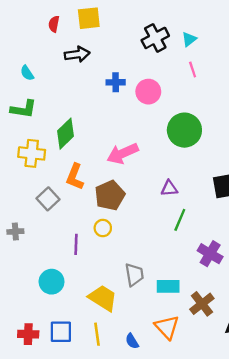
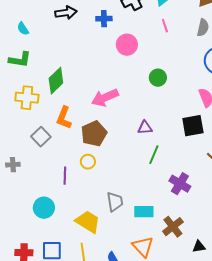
blue cross: (116, 82) -> (104, 19), moved
green circle: (184, 130) -> (158, 78), size x0.6

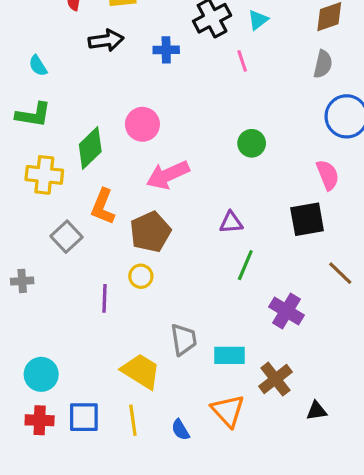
pink line: (165, 26) -> (242, 61), moved
pink circle: (127, 45) -> (142, 124), moved
cyan circle: (44, 208) -> (41, 374), moved

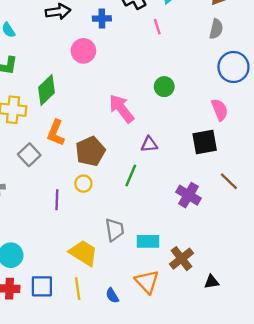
pink circle: (142, 124) -> (83, 51), moved
pink arrow: (168, 175) -> (122, 109), moved, turned 76
green line: (245, 265) -> (131, 176), moved
purple cross: (286, 311) -> (188, 195), moved

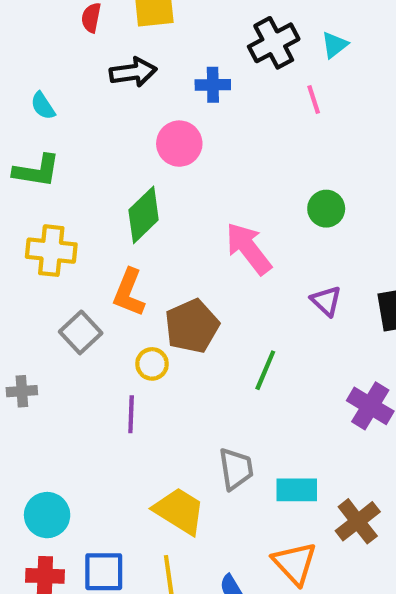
green diamond: (46, 90) -> (144, 215), moved
purple triangle: (149, 144) -> (326, 301), moved, turned 48
yellow circle: (83, 184) -> (152, 364), moved

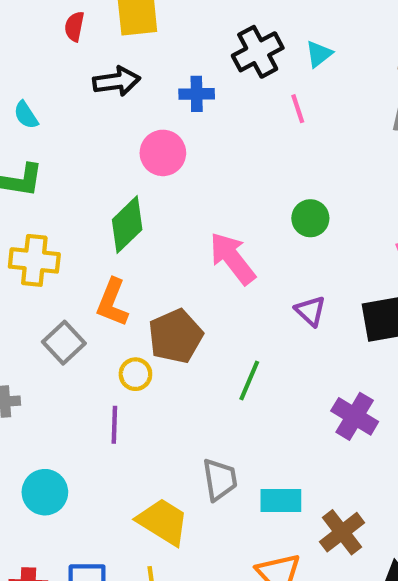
cyan circle: (47, 515) -> (45, 492), moved

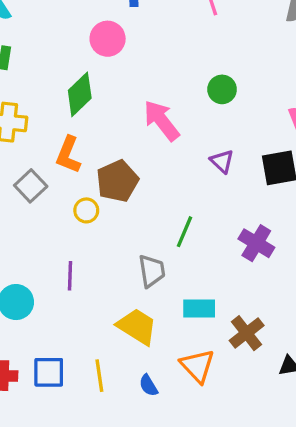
green line: (249, 380) -> (184, 232), moved
purple line: (114, 425) -> (70, 276), moved
gray trapezoid: (220, 480) -> (152, 271), moved
yellow trapezoid: (163, 522) -> (137, 327), moved

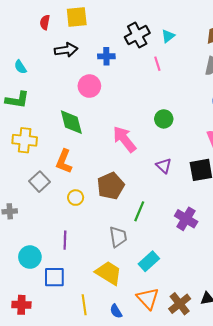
green diamond: (80, 94) -> (71, 122), turned -60
brown pentagon: (117, 181) -> (111, 186), moved
cyan rectangle: (199, 309) -> (149, 261), turned -42
brown cross: (247, 333) -> (180, 304), moved
blue square: (49, 372) -> (54, 277), moved

